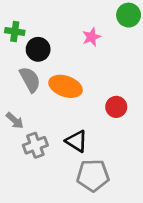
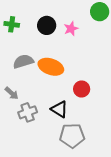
black circle: (38, 49) -> (47, 25), moved
gray semicircle: (30, 79) -> (23, 61), turned -78
red circle: (116, 107) -> (82, 89), moved

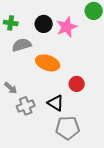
pink star: (71, 29) -> (67, 27), size x1.5
gray semicircle: (23, 61) -> (22, 45), moved

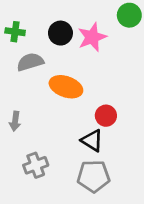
gray arrow: (11, 88) -> (15, 121), turned 56
black triangle: (56, 103) -> (92, 140), moved
gray cross: (26, 106) -> (36, 165), moved

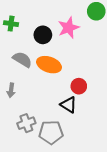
black circle: (60, 33) -> (43, 35), moved
gray semicircle: (30, 62) -> (22, 59), moved, turned 48
gray pentagon: (94, 176) -> (51, 132), moved

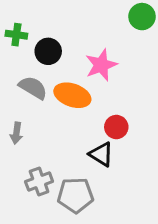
pink star: (69, 28) -> (101, 65), moved
black circle: (43, 35) -> (48, 51), moved

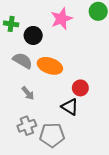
pink star: (101, 65) -> (61, 19), moved
gray arrow: (16, 133) -> (28, 93), moved, turned -48

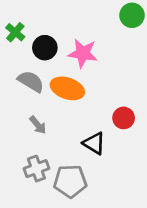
pink star: (61, 19) -> (83, 53), moved, turned 30
green cross: (11, 24) -> (15, 32), turned 32
red circle: (80, 88) -> (124, 118), moved

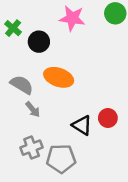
pink star: (83, 53) -> (72, 18), moved
gray semicircle: (31, 81) -> (22, 85), moved
red circle: (124, 118) -> (108, 118), moved

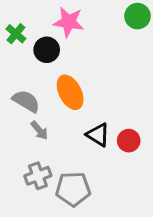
pink star: (72, 18) -> (69, 22), moved
orange ellipse: (59, 77) -> (70, 92), turned 44
black triangle: (82, 125) -> (98, 135), moved

